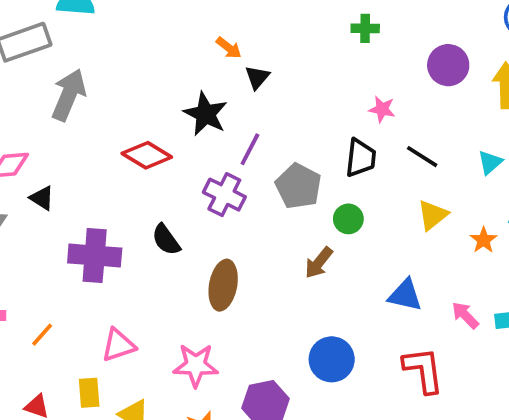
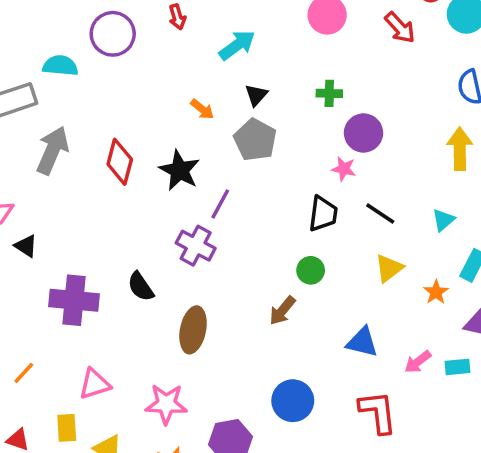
purple circle: (448, 65) -> (364, 133), moved
black triangle: (257, 77) -> (256, 95), moved
red diamond: (147, 155) -> (120, 162), moved, turned 72
gray pentagon: (298, 186) -> (255, 140), moved
pink arrow: (465, 315) -> (418, 362), turned -84

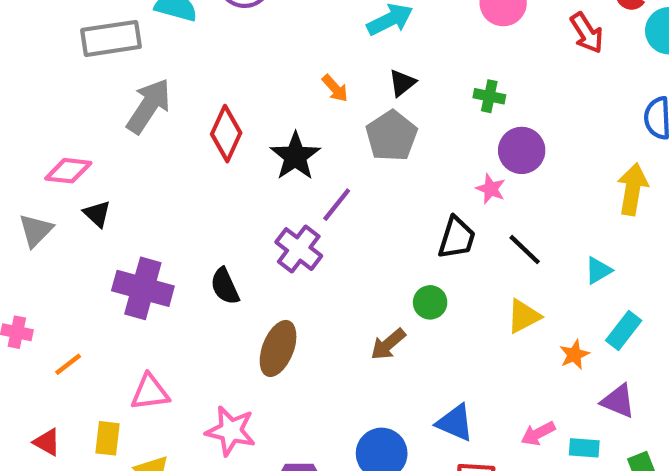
blue triangle: (362, 342) -> (455, 423), moved

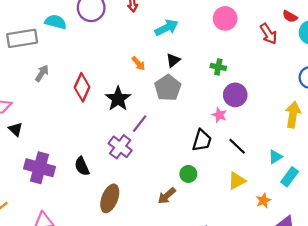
gray arrow: (149, 106) -> (42, 73), size x0.6
cyan rectangle: (624, 331) -> (290, 177), moved

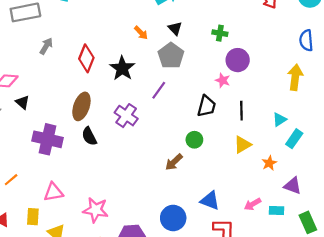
black triangle: (173, 60) -> (175, 28), turned -32
purple line: (140, 124) -> (159, 90), moved
black line: (237, 146) -> (241, 111), turned 48
brown ellipse: (110, 198) -> (81, 106), moved

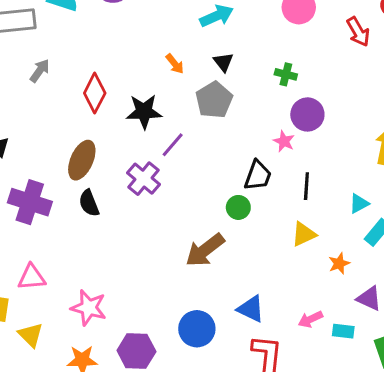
black star: (122, 68) -> (144, 112), turned 30
purple line: (159, 90) -> (173, 145), moved
green circle: (194, 140) -> (238, 207), moved
brown arrow: (174, 162) -> (205, 250), size x1.5

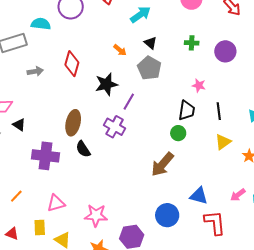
gray arrow: (40, 71) -> (35, 71), turned 56
red diamond: (95, 93) -> (72, 64), moved
purple circle: (307, 114) -> (225, 51), moved

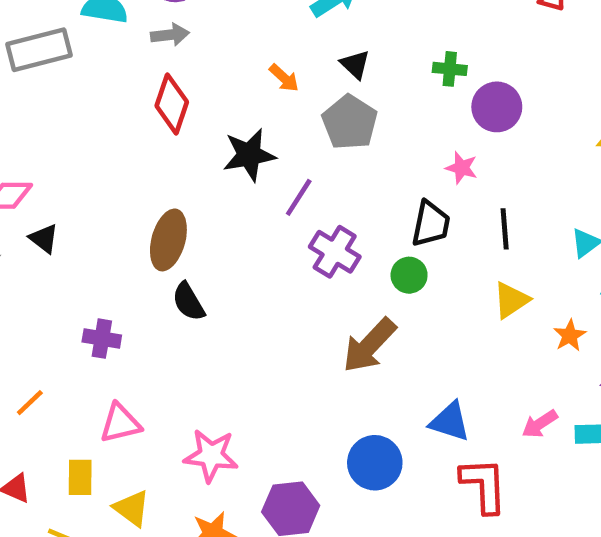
purple circle: (225, 51) -> (497, 107), moved
gray arrow: (35, 71) -> (170, 35), moved
purple cross: (115, 127) -> (335, 252), moved
purple cross: (45, 156) -> (102, 339), moved, size x0.6

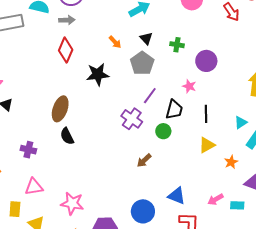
green cross: (450, 69) -> (177, 45), moved
purple line: (299, 197) -> (150, 96), moved
brown arrow: (369, 345) -> (144, 160), size x0.6

